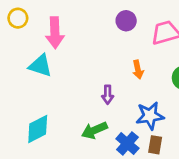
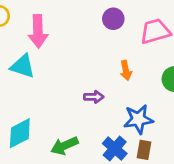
purple arrow: (108, 95) -> (94, 97), turned -90
green arrow: (94, 130) -> (64, 146), moved

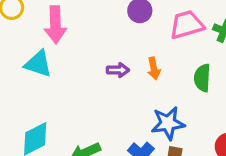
purple arrow: (94, 97) -> (118, 70), moved

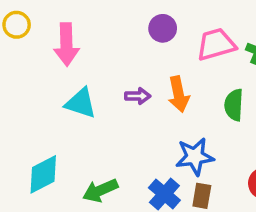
cyan triangle: (38, 64) -> (81, 103), moved
orange arrow: (154, 68) -> (179, 94), size x1.4

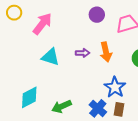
pink arrow: (66, 44) -> (42, 24), turned -140
blue star: (195, 157) -> (115, 87), turned -30

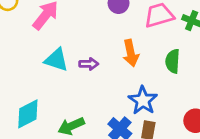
purple arrow: (83, 53) -> (89, 64), moved

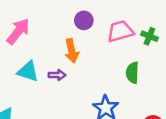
orange arrow: (131, 53) -> (72, 51), moved

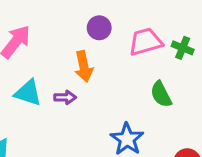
green semicircle: (132, 73) -> (161, 94), turned -30

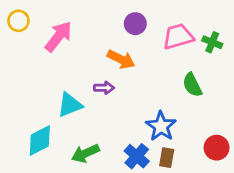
orange arrow: (84, 66) -> (121, 59), turned -52
cyan triangle: (28, 93) -> (70, 105), moved, turned -40

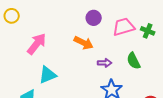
pink arrow: (58, 36) -> (37, 44), moved
purple arrow: (104, 88) -> (105, 63), moved

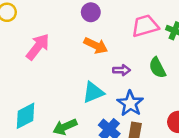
purple circle: (94, 18) -> (91, 12), moved
cyan triangle: (48, 75) -> (93, 92), moved

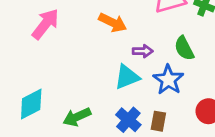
cyan triangle: (93, 92) -> (127, 77), moved
blue star: (130, 103) -> (168, 80), moved

